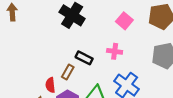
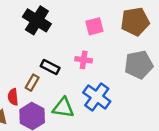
pink square: (124, 21) -> (94, 26), turned 35

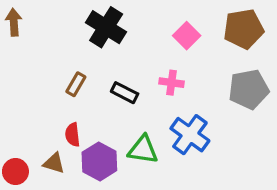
pink square: (94, 26) -> (187, 36), turned -30
brown rectangle: (32, 83) -> (76, 84), moved

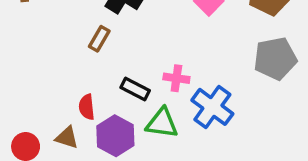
pink cross: (172, 83) -> (176, 78), moved
brown rectangle: (76, 84) -> (99, 39), moved
black rectangle: (125, 93) -> (135, 89), moved

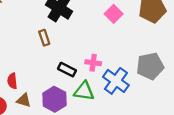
brown rectangle: (99, 39) -> (44, 38), turned -49
gray pentagon: (275, 58) -> (150, 66), moved
red semicircle: (87, 107) -> (12, 81), moved

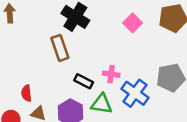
brown rectangle: (44, 38) -> (60, 48), size x1.5

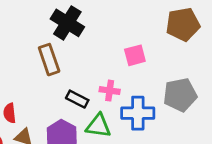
pink square: (133, 23) -> (135, 55), moved, turned 30
blue cross: (135, 93) -> (138, 113), turned -36

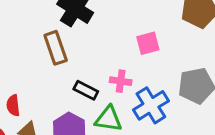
blue cross: (138, 113) -> (151, 105), turned -32

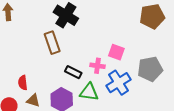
pink square: (148, 43) -> (116, 52), moved, turned 35

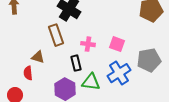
pink cross: (97, 66) -> (88, 44), moved
black rectangle: (73, 72) -> (76, 63), turned 49
brown triangle: (33, 101) -> (38, 57), moved

